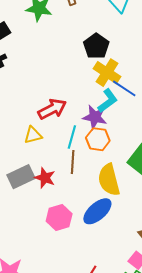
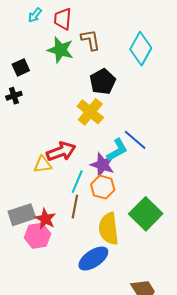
black pentagon: (96, 46) -> (103, 82), moved
yellow cross: (107, 73) -> (90, 112), moved
yellow triangle: (33, 135) -> (43, 165), moved
pink hexagon: (59, 217) -> (37, 236), moved

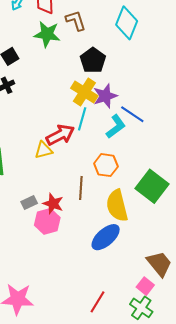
purple star: (102, 165) -> (105, 96), moved, turned -30
cyan line: (77, 182) -> (82, 119), moved
gray rectangle: (22, 215) -> (29, 203), size x0.6

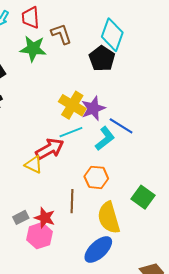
black pentagon: (93, 60) -> (102, 59), moved
cyan line: (82, 119) -> (71, 132), turned 55
yellow triangle: (44, 150) -> (33, 165), turned 42
green square: (152, 186) -> (143, 197), size x0.7

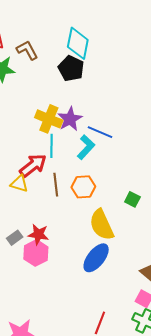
cyan line: (71, 132) -> (51, 146), turned -60
green square: (143, 197) -> (132, 199), size x0.7
brown line: (72, 201) -> (56, 185), moved

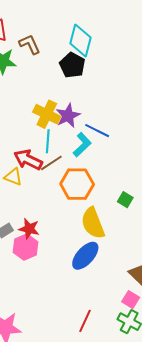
red arrow: (33, 166) -> (28, 160), turned -120
brown line: (56, 185) -> (51, 163), moved, turned 60
orange hexagon: (83, 187) -> (77, 184), size x1.4

